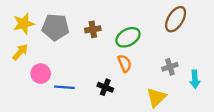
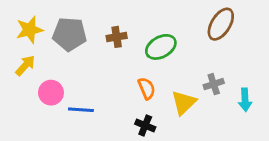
orange semicircle: (125, 63) -> (147, 88), moved
black cross: (105, 87) -> (145, 125), moved
yellow triangle: (156, 97) -> (184, 103), moved

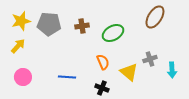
pink circle: (51, 93) -> (23, 77), moved
yellow triangle: (184, 103) -> (129, 72), turned -36
blue line: (81, 110) -> (67, 77), moved

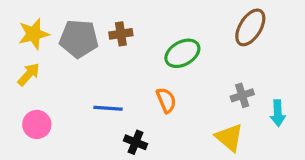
brown cross: (82, 26) -> (121, 34), moved
yellow triangle: (129, 72) -> (229, 137), moved
blue line: (67, 77) -> (108, 108), moved
black cross: (102, 88) -> (135, 142), moved

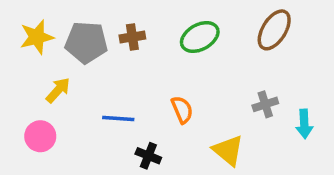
green ellipse: (182, 53) -> (200, 37), moved
yellow arrow: (29, 74) -> (58, 90), moved
yellow triangle: (229, 137) -> (228, 150), moved

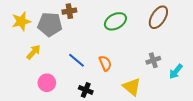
brown cross: (132, 37) -> (69, 11), moved
blue line: (118, 119) -> (77, 60), moved, turned 36
cyan arrow: (304, 124) -> (176, 71), turned 42
pink circle: (40, 136) -> (47, 83), moved

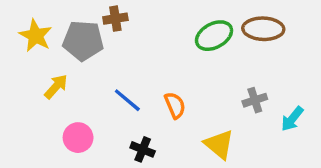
brown ellipse: (158, 17) -> (263, 29), turned 60
yellow star: (21, 21) -> (36, 36), turned -30
green ellipse: (115, 21) -> (214, 36), moved

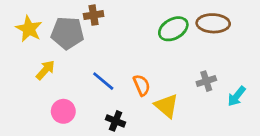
yellow triangle: (219, 144) -> (166, 106), moved

